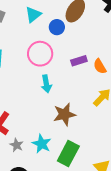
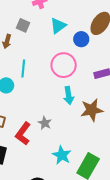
brown star: (64, 114) -> (92, 110), moved
gray star: (17, 145) -> (45, 123), moved

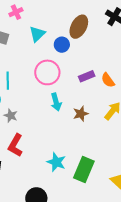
brown star: (92, 110) -> (81, 114), size x0.7
gray star: (45, 123) -> (11, 116), moved

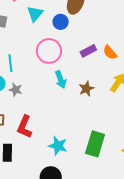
gray star: (11, 116) -> (16, 90), moved
cyan star: (56, 162) -> (58, 146), moved

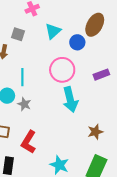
cyan arrow: (61, 80) -> (70, 100), size x1.4
brown star: (86, 89) -> (95, 132), moved

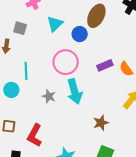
gray star: (24, 104) -> (49, 96), moved

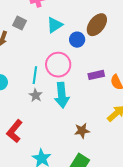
cyan line: (26, 71) -> (35, 75), moved

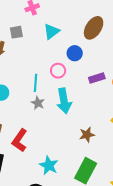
gray square: (20, 23) -> (16, 32), turned -32
blue circle: (77, 40) -> (75, 53), moved
pink circle: (58, 65) -> (58, 71), size x0.6

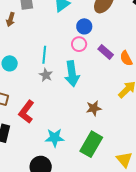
pink circle: (58, 71) -> (79, 44), moved
purple rectangle: (97, 78) -> (106, 52), turned 56
cyan star: (49, 165) -> (55, 138), turned -30

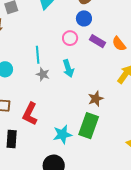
blue circle: (84, 26) -> (84, 18), moved
cyan arrow: (72, 74) -> (68, 68), size x0.7
green rectangle: (91, 144) -> (89, 126), moved

